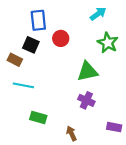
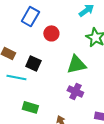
blue rectangle: (38, 20) -> (30, 16), turned 36
black square: (31, 45) -> (33, 63), moved

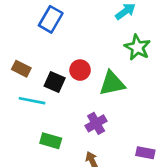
red circle: (51, 33) -> (80, 70), moved
purple cross: (75, 91) -> (96, 123), moved, turned 35

